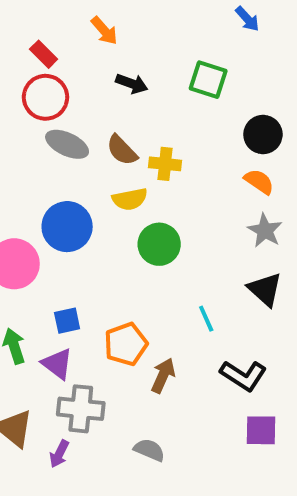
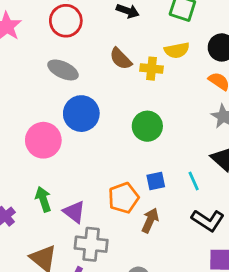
gray ellipse: (67, 144) -> (63, 70), moved
yellow semicircle: (130, 199) -> (177, 50), moved
cyan line: (206, 319) -> (194, 181), moved
blue square: (67, 321) -> (156, 181), moved

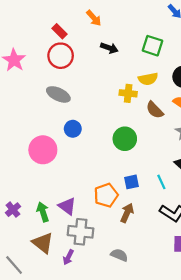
brown semicircle: (121, 59) -> (155, 110), moved
blue circle: (81, 114) -> (73, 129), size x0.6
green arrow: (43, 199) -> (43, 212), moved

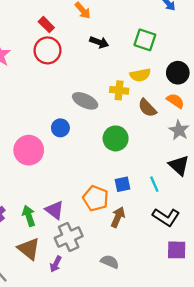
gray ellipse: (58, 94) -> (85, 101), moved
orange pentagon: (106, 195) -> (96, 198), turned -30
gray cross: (81, 232) -> (69, 237), turned -30

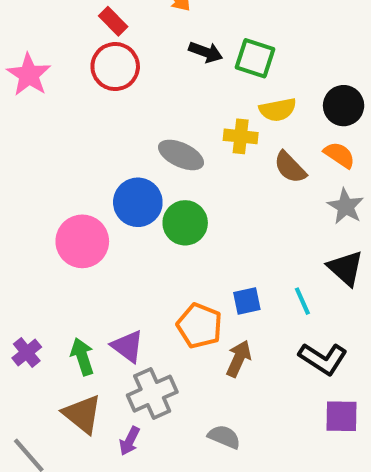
green square: (145, 40) -> (255, 58), moved
blue circle: (60, 128) -> (138, 202), size x1.5
green circle: (116, 138) -> (185, 223), moved

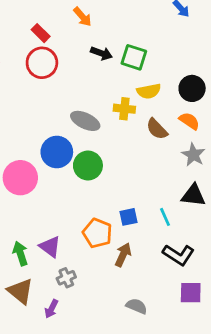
black triangle: (346, 268) -> (193, 195), turned -35
gray cross: (152, 394) -> (66, 278), size x0.6
gray semicircle: (224, 437) -> (137, 306), moved

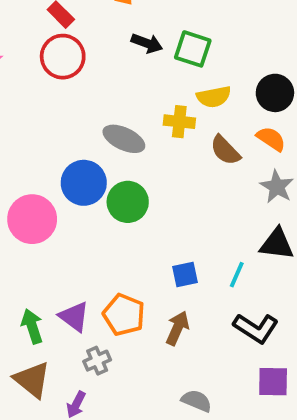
cyan line: (165, 217) -> (237, 275), turned 48
orange pentagon: (97, 233) -> (124, 315), moved

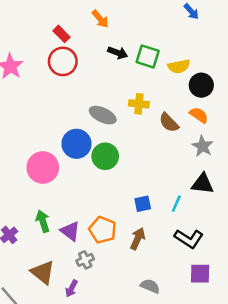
yellow semicircle: (214, 97) -> (179, 66), moved
green arrow: (32, 326) -> (43, 221), moved

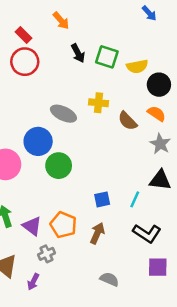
black arrow: (118, 53) -> (78, 53), turned 42
green circle: (105, 156) -> (59, 166), moved

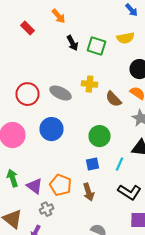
red circle: (25, 62) -> (28, 94), moved
yellow semicircle: (137, 66) -> (126, 38), moved
blue circle: (38, 141) -> (52, 129), moved
green circle: (59, 166) -> (100, 136), moved
brown arrow: (97, 233) -> (88, 192), turned 138

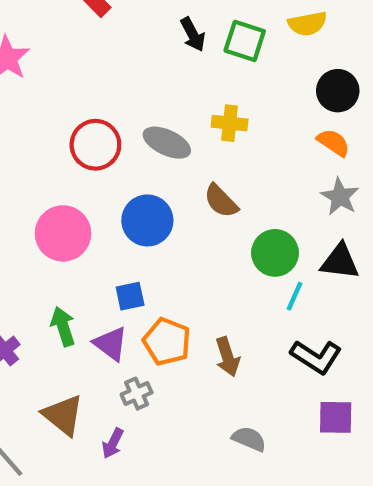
brown semicircle: (114, 99) -> (221, 201), moved
green circle: (100, 136) -> (275, 253), moved
blue square: (92, 164) -> (130, 296), moved

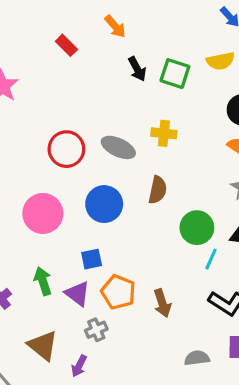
brown semicircle: (221, 201) -> (158, 190), turned -124
gray semicircle: (249, 439) -> (197, 358), moved, turned -30

